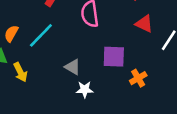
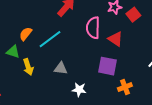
red triangle: (144, 24) -> (115, 39), moved
gray triangle: (73, 67) -> (61, 68), moved, turned -32

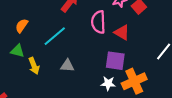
orange semicircle: (26, 34) -> (22, 26), moved
orange cross: (125, 87) -> (134, 81), size x1.6
white star: (79, 90) -> (108, 83), moved

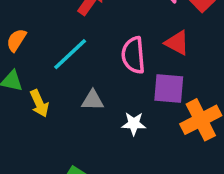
pink semicircle: (98, 22) -> (133, 55), moved
white star: (108, 83) -> (134, 124), moved

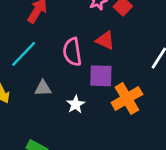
white star: (134, 124) -> (76, 104), turned -30

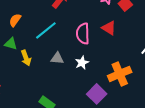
purple square: (101, 76) -> (97, 94), moved, turned 36
white star: (76, 104) -> (82, 63), moved

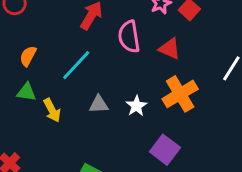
pink semicircle: (83, 34) -> (129, 37), moved
orange cross: (120, 74) -> (180, 94), moved

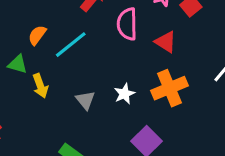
orange semicircle: (28, 56) -> (37, 35), moved
gray triangle: (99, 104) -> (85, 100), moved, turned 45

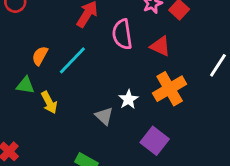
gray triangle: (85, 100) -> (104, 116), moved

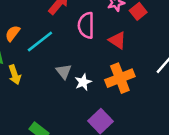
gray triangle: (104, 116) -> (64, 72), moved

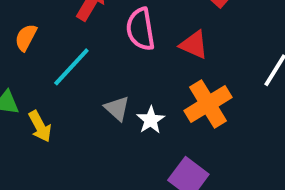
orange semicircle: (13, 33) -> (26, 37), moved

